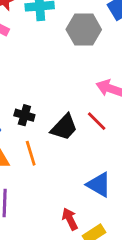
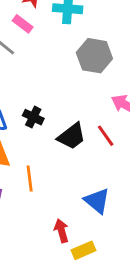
gray hexagon: (84, 30) -> (94, 56), moved
orange line: (31, 153) -> (30, 179), moved

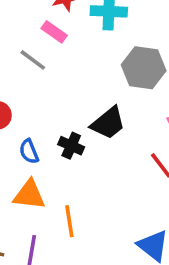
black trapezoid: (72, 136) -> (108, 123), moved

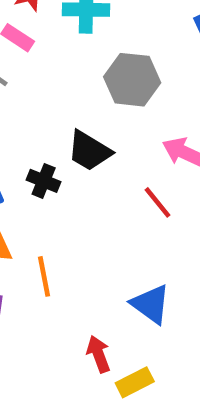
black trapezoid: (108, 123) -> (89, 151), turned 72

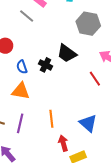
orange line: (44, 276) -> (51, 119), moved

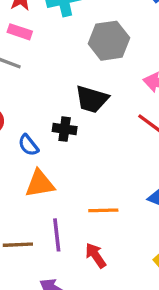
orange line: (51, 119) -> (103, 210), turned -66
red arrow: (63, 143) -> (96, 255), moved

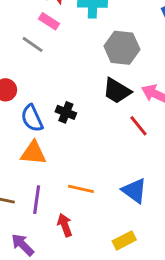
black trapezoid: (92, 99) -> (117, 91), moved
blue semicircle: (28, 145) -> (32, 118), size x1.4

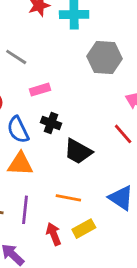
pink rectangle: (49, 21) -> (40, 90), moved, turned -48
black trapezoid: (117, 91) -> (78, 151), moved
yellow rectangle: (124, 240) -> (84, 229), moved

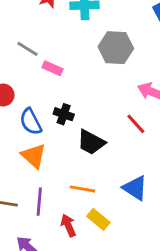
pink rectangle: (40, 90) -> (52, 68), moved, turned 42
orange triangle: (20, 164) -> (34, 156), turned 40
yellow rectangle: (84, 229) -> (98, 219), turned 70

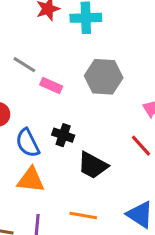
gray hexagon: (116, 48) -> (104, 77), moved
orange triangle: (34, 156) -> (31, 180), turned -36

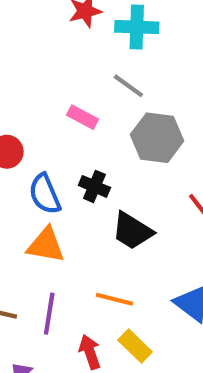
gray line: (24, 65) -> (128, 86), moved
gray hexagon: (104, 77) -> (157, 138), moved

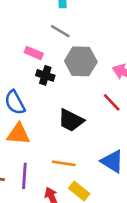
black cross: (94, 186) -> (45, 75), moved

